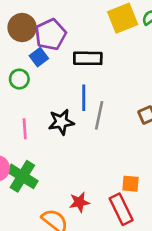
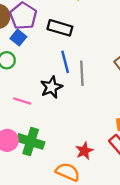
black rectangle: (88, 58) -> (60, 28), turned 30
pink line: (25, 129) -> (22, 101), turned -54

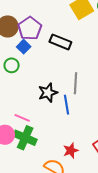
blue line: (65, 62) -> (67, 105), moved
pink line: (22, 101) -> (22, 118), moved

